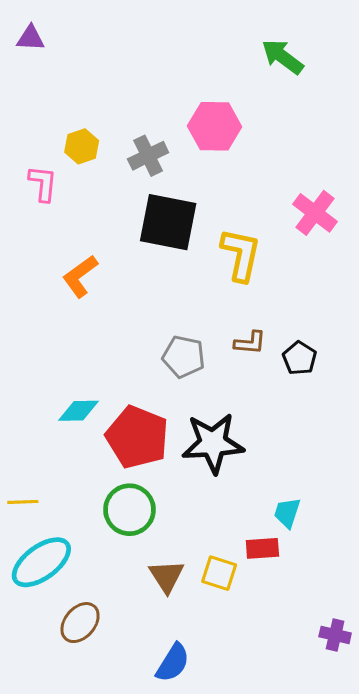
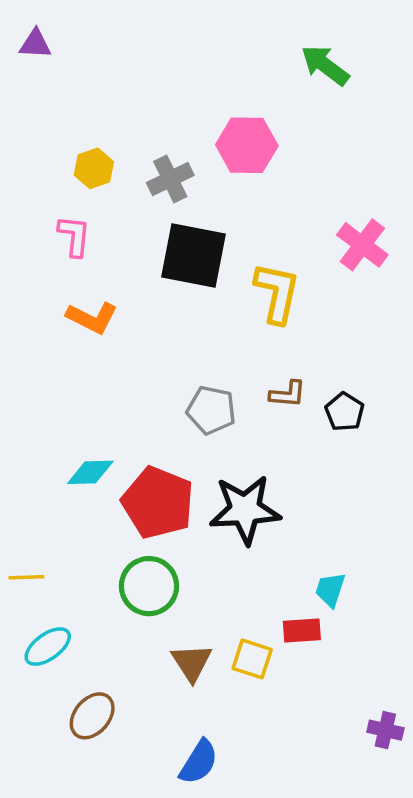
pink L-shape: (43, 184) -> (74, 236), moved
orange L-shape: (80, 276) -> (92, 318), turned -117
cyan ellipse: (41, 562) -> (48, 647), size x0.7

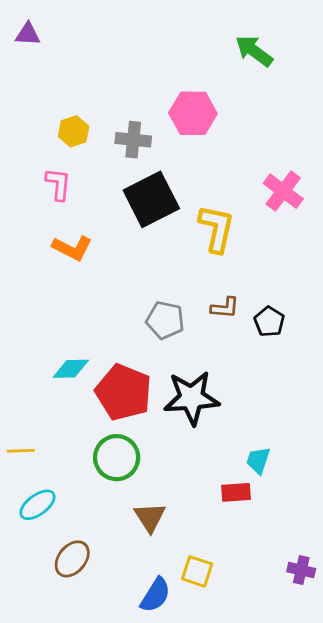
gray cross: (170, 179) -> (133, 140), turned 32
black square: (193, 255) -> (151, 199), turned -38
yellow square: (252, 659) -> (197, 571), moved

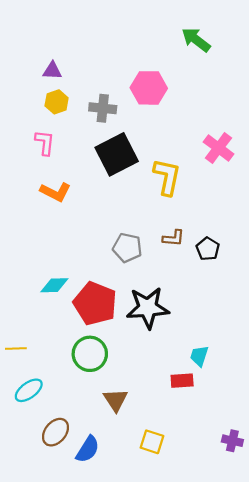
purple triangle: (28, 34) -> (52, 71), moved
blue semicircle: (155, 595) -> (88, 449), moved

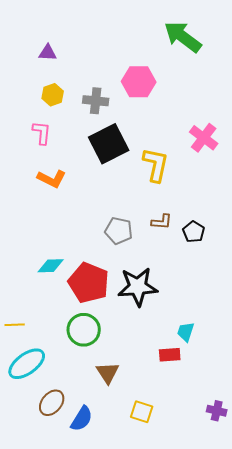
green arrow: (196, 40) -> (183, 37), size x1.4
purple triangle: (52, 71) -> (48, 53), moved
cyan ellipse: (29, 390) -> (27, 364), size x1.4

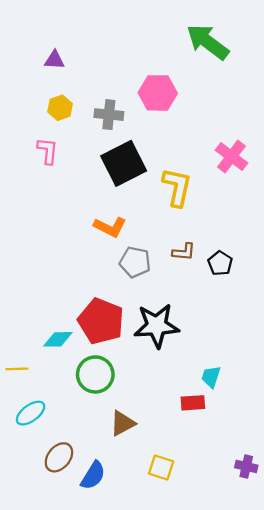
orange L-shape: (52, 179) -> (110, 227), moved
cyan diamond: (51, 266) -> (58, 339), moved
cyan ellipse: (27, 364) -> (31, 413), size x0.7
brown triangle: (108, 373) -> (123, 423), turned 35

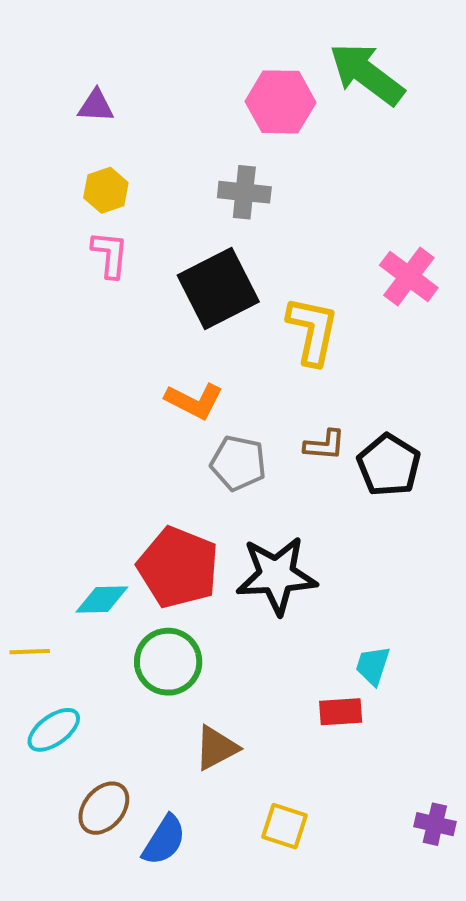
pink hexagon: (158, 93) -> (280, 102), moved
gray cross: (109, 115) -> (244, 192), moved
pink L-shape: (48, 151) -> (110, 254), moved
black pentagon: (220, 263) -> (389, 465), size x1.4

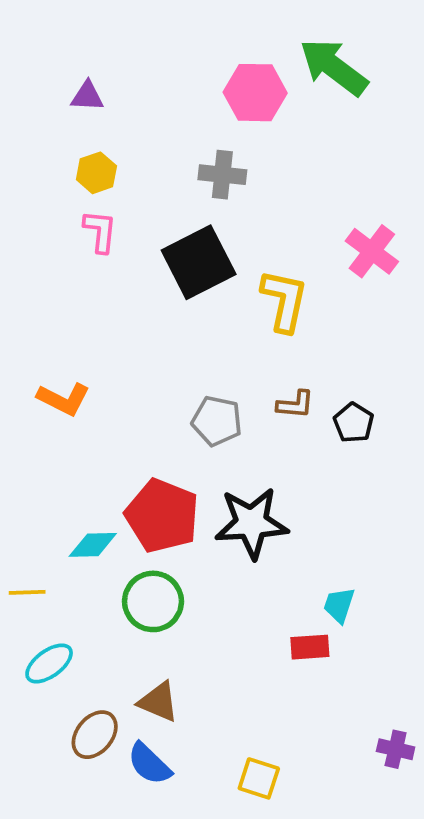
orange L-shape: (194, 401) -> (64, 399), moved
black pentagon: (389, 465) -> (354, 423), size x0.7
brown triangle: (216, 748) -> (158, 702), moved, turned 51
yellow square: (284, 826) -> (259, 778), moved
blue semicircle: (164, 840) -> (149, 764), turned 102

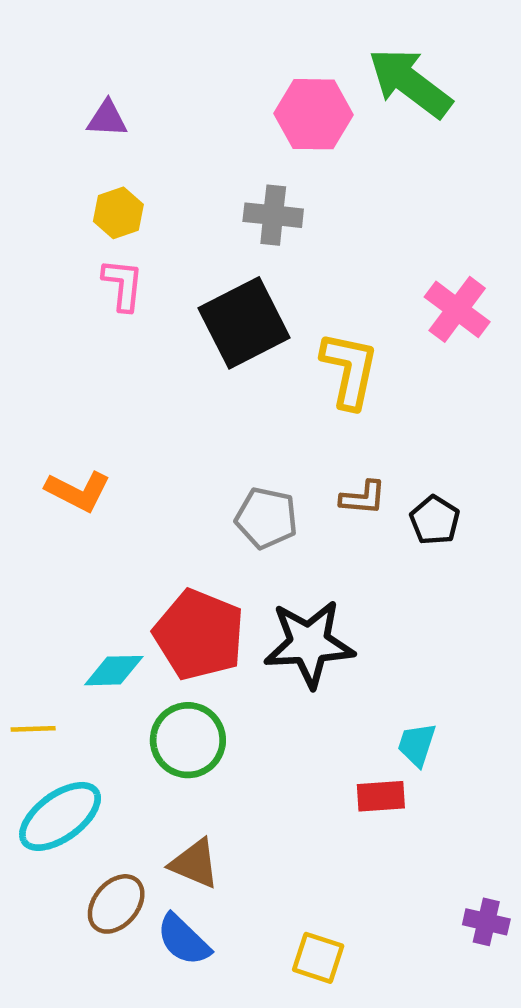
cyan ellipse: (49, 663) -> (60, 816), size x1.4

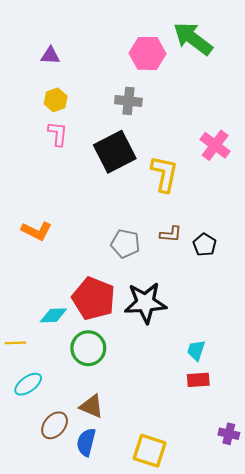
red rectangle: (381, 796) -> (198, 380), moved
cyan ellipse: (60, 816) -> (28, 384), size x0.7
blue semicircle: (183, 940) -> (86, 442), turned 60
yellow square: (318, 958) -> (150, 451), size x1.4

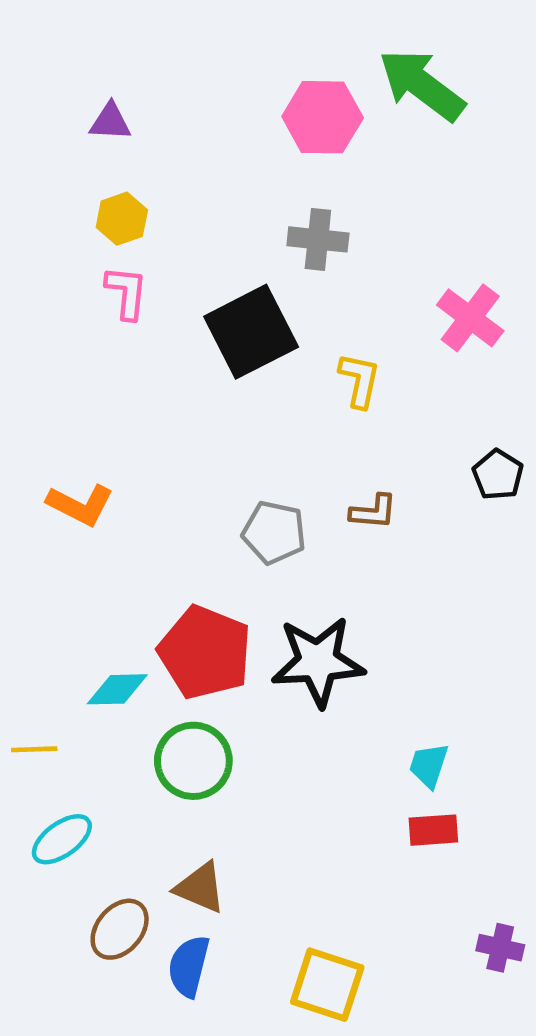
gray cross: (128, 101) -> (318, 239), moved
yellow L-shape: (164, 174) -> (359, 380), size x0.7
black pentagon: (205, 245) -> (498, 475), moved

